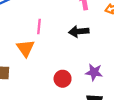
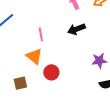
red circle: (63, 79) -> (51, 72), moved

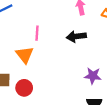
red circle: (51, 72) -> (24, 88), moved

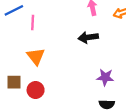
pink line: (37, 33) -> (33, 23), moved

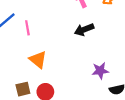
purple star: (105, 77) -> (100, 71), moved

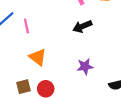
purple star: (100, 71) -> (85, 66), moved

